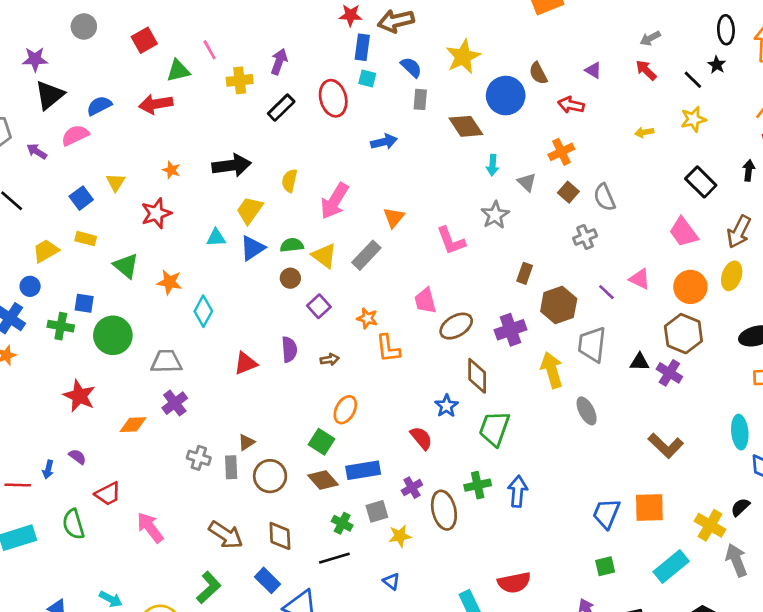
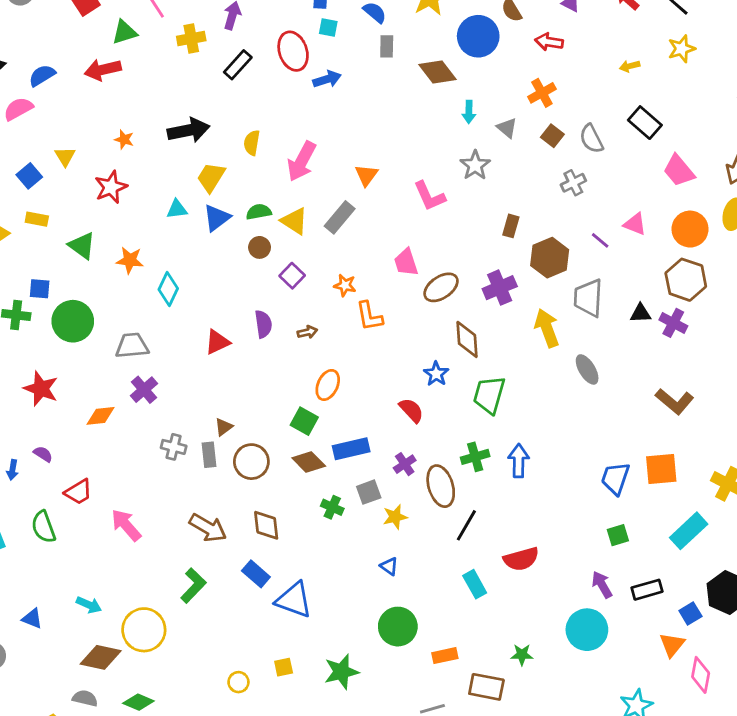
blue arrow: (384, 142) -> (327, 79), moved
black rectangle: (701, 182) -> (645, 123), moved
black line: (334, 558) -> (466, 525), moved, turned -40

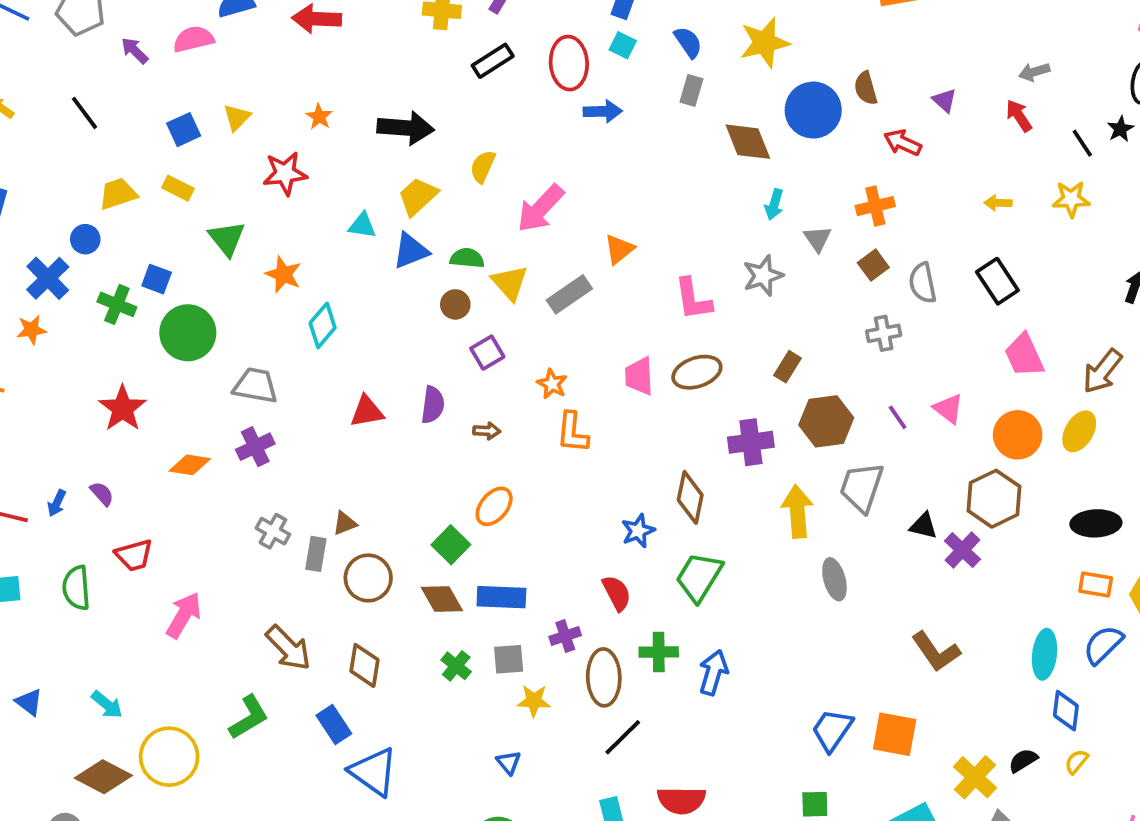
brown ellipse: (441, 287) -> (697, 372), moved
red semicircle: (411, 410) -> (617, 593), moved
pink arrow: (126, 525) -> (184, 615), turned 56

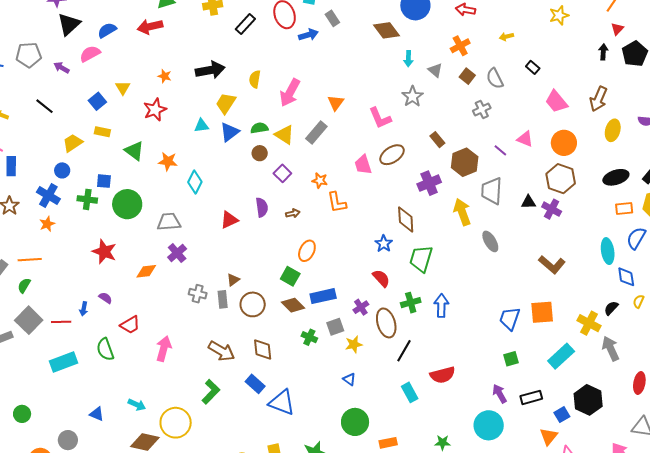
gray rectangle: (691, 90) -> (332, 18), moved, turned -35
yellow arrow: (998, 203) -> (506, 37), moved
black rectangle: (997, 281) -> (533, 67), size x0.6
brown rectangle: (787, 367) -> (437, 140), turned -56
yellow ellipse: (1079, 431) -> (613, 130), moved

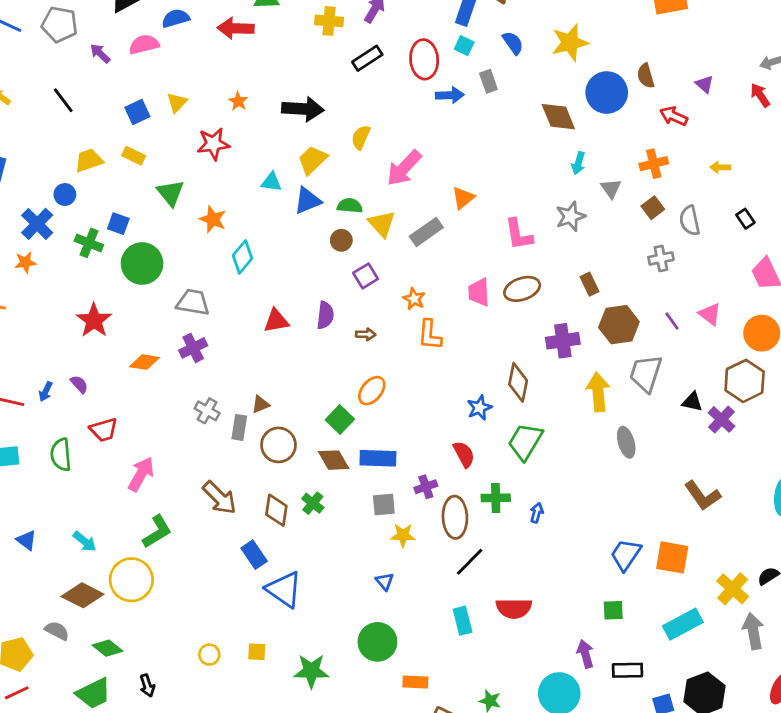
blue arrow: (441, 306) -> (537, 513), size x0.6
green cross: (309, 337) -> (313, 503), moved
green L-shape: (211, 392) -> (157, 532), moved

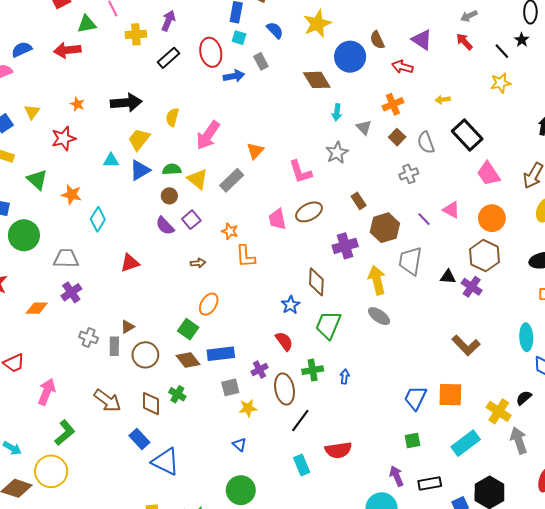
purple triangle: (705, 84) -> (422, 40), size x1.5
black rectangle: (745, 219) -> (467, 135), size x2.0
purple semicircle: (325, 315) -> (165, 226), moved, turned 138
gray ellipse: (626, 442) -> (379, 316), moved, turned -30

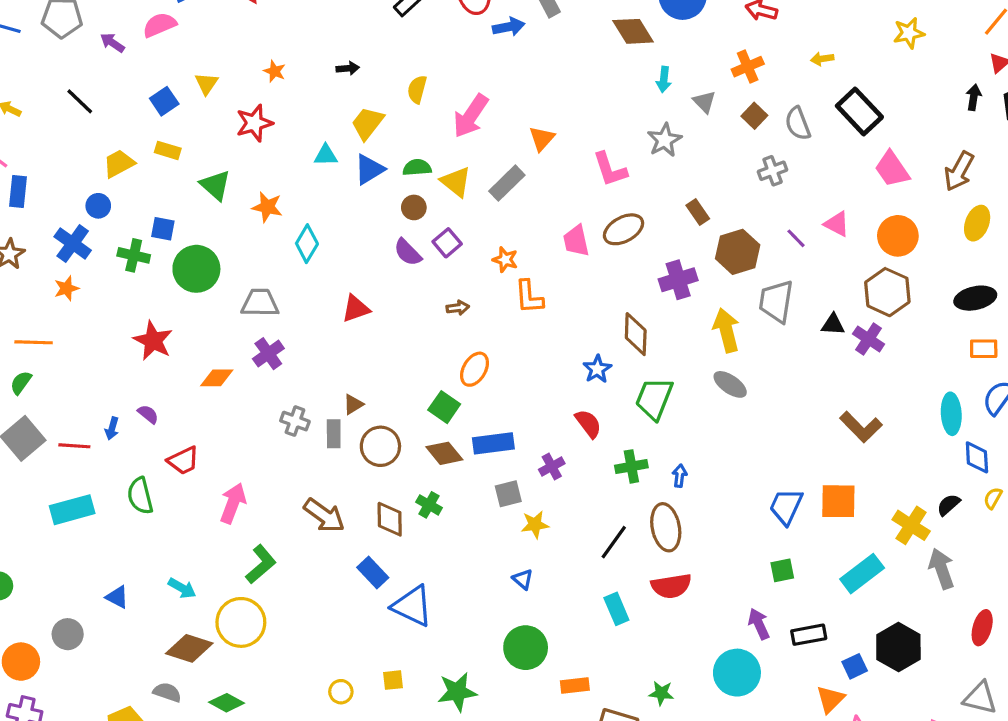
black arrow: (126, 103) -> (348, 68), size x0.5
brown ellipse: (285, 389) -> (666, 527), moved

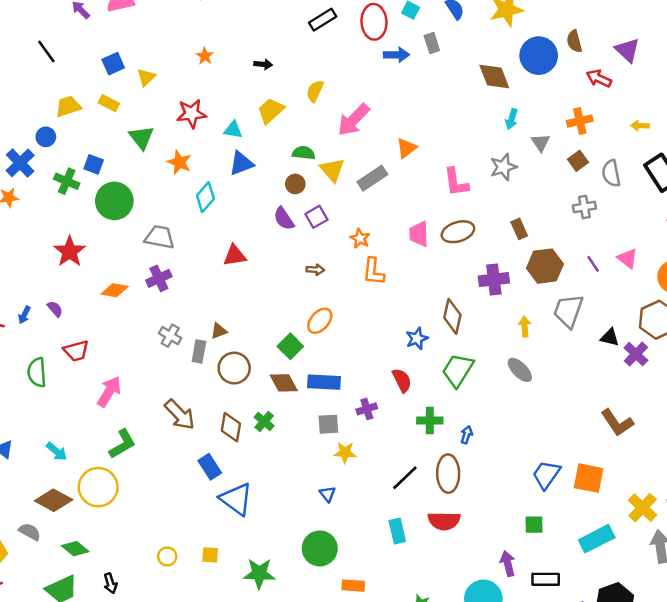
yellow triangle: (206, 84) -> (146, 77), moved
red star: (254, 123) -> (191, 114), moved
blue triangle: (369, 169) -> (241, 163), moved
yellow arrow: (726, 330) -> (525, 327), size x0.6

